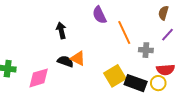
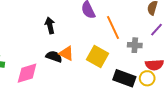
yellow square: (115, 76) -> (97, 57), moved, turned -30

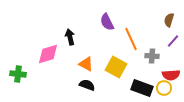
black semicircle: (54, 57) -> (87, 85), moved
pink diamond: (27, 73) -> (48, 54), moved

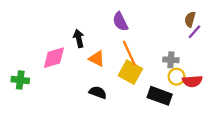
orange line: (131, 39) -> (129, 53), moved
purple line: (173, 41) -> (195, 32), moved
orange triangle: (86, 64) -> (97, 59), moved
yellow circle: (164, 88) -> (177, 77), moved

